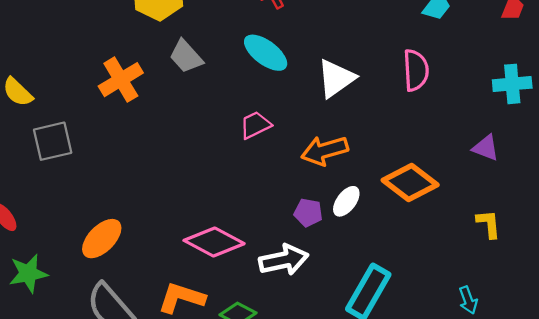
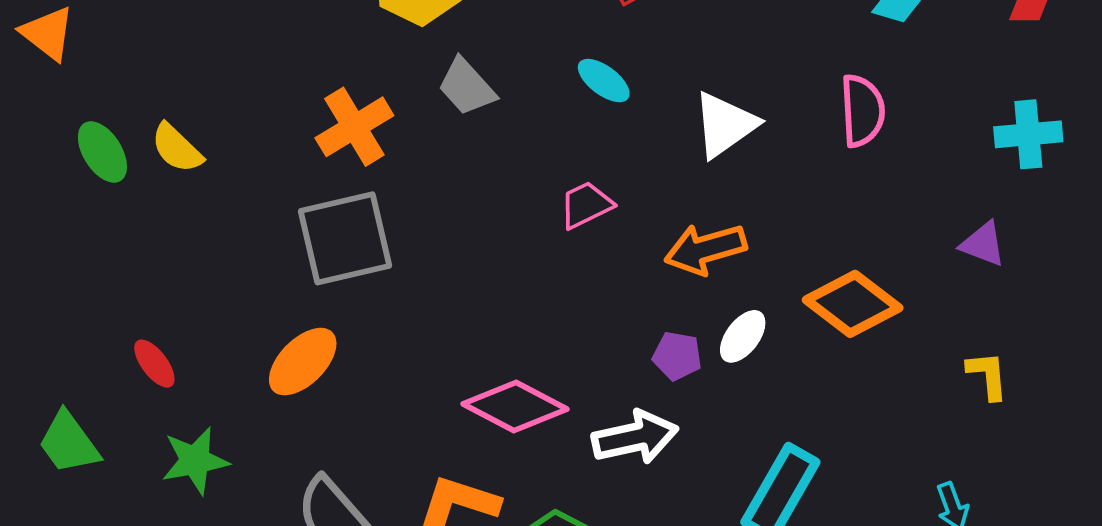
cyan ellipse: (266, 53) -> (604, 81), size x0.7
gray square: (53, 141) -> (345, 238), moved, size x1.4
orange ellipse: (102, 239) -> (303, 362), moved

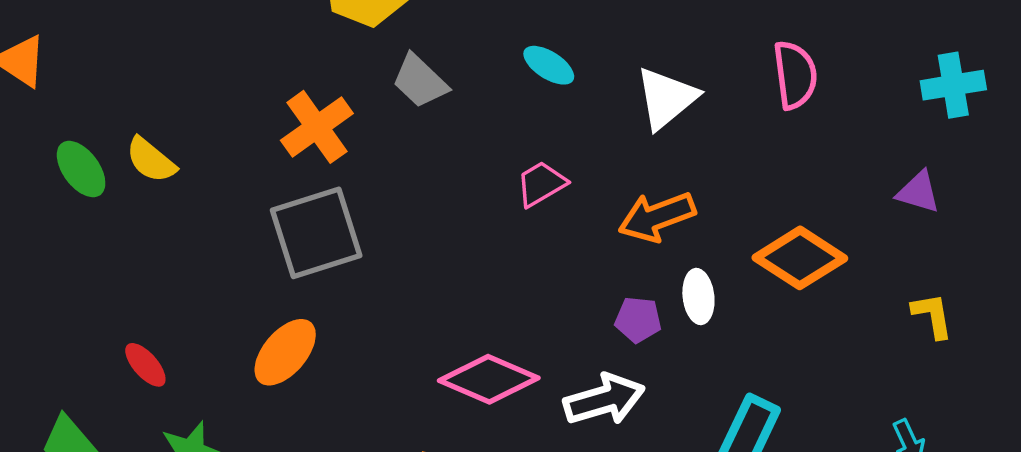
white ellipse: (743, 336) -> (698, 297), turned -39

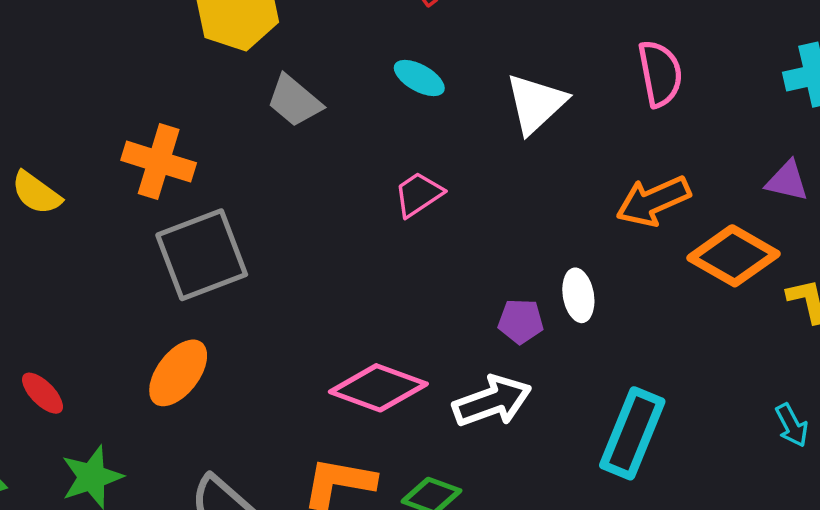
orange cross: (317, 127) -> (159, 162), moved, turned -34
orange arrow: (657, 217) -> (653, 201), moved
orange diamond: (800, 258) -> (734, 256), moved

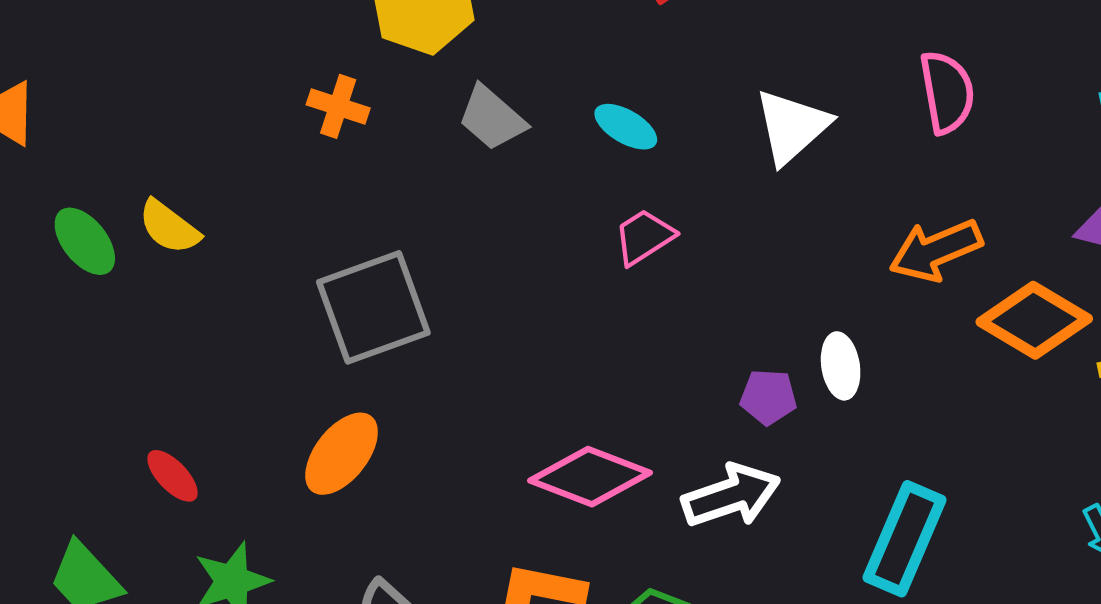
cyan ellipse: (419, 78) -> (626, 127), moved
orange cross: (159, 162) -> (338, 106), moved, size x0.7

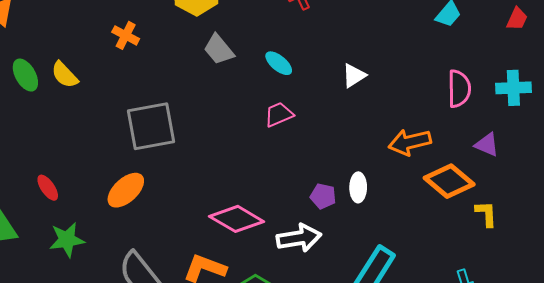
pink semicircle: (947, 92) -> (459, 89), moved
orange cross: (338, 106) -> (126, 35), moved
white triangle: (792, 127) -> (354, 75), size x0.7

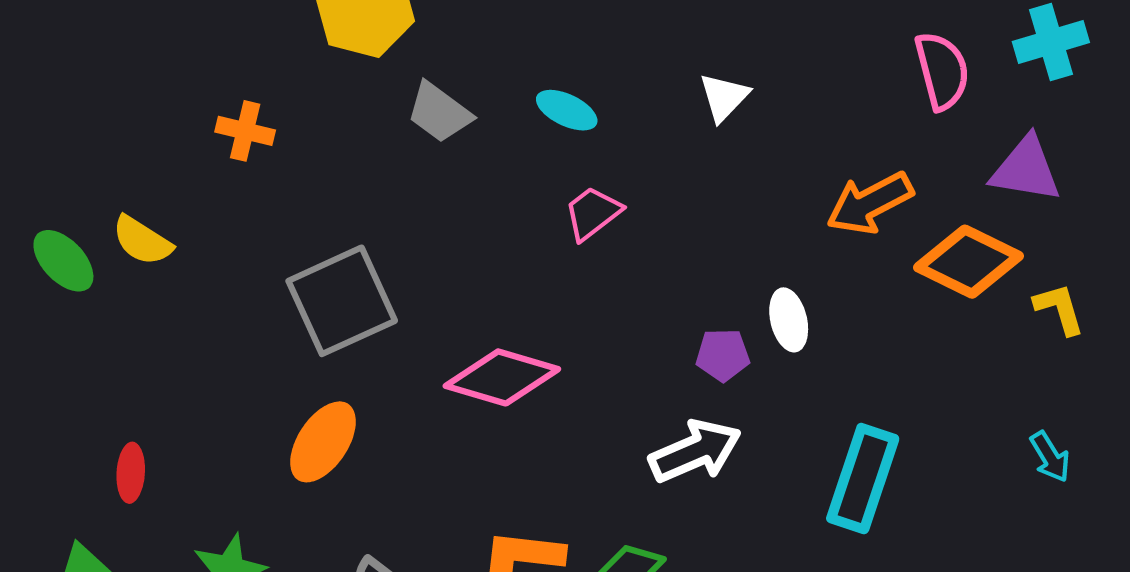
purple triangle: (487, 145) -> (1026, 169), size x1.4
red ellipse: (48, 188) -> (131, 473), moved, turned 52
pink diamond: (237, 219) -> (502, 377), moved

